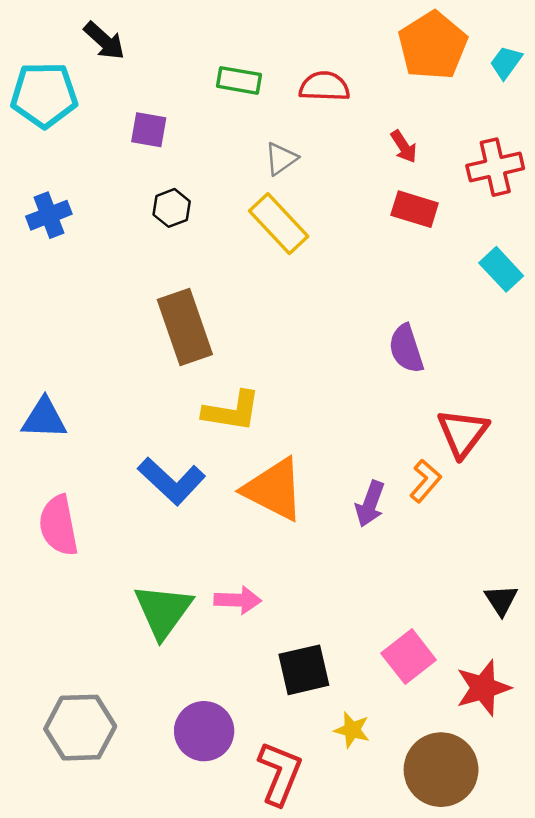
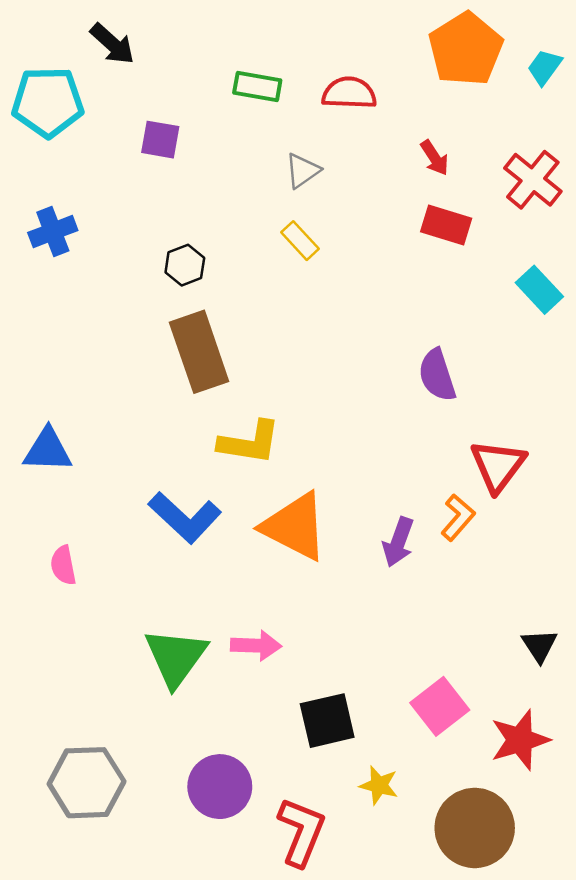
red cross: (495, 167) -> (533, 180), turned -38
black hexagon: (172, 208) -> (185, 265), moved
yellow rectangle: (279, 224) -> (300, 241), size x0.6
pink semicircle: (59, 525) -> (63, 565), size x0.6

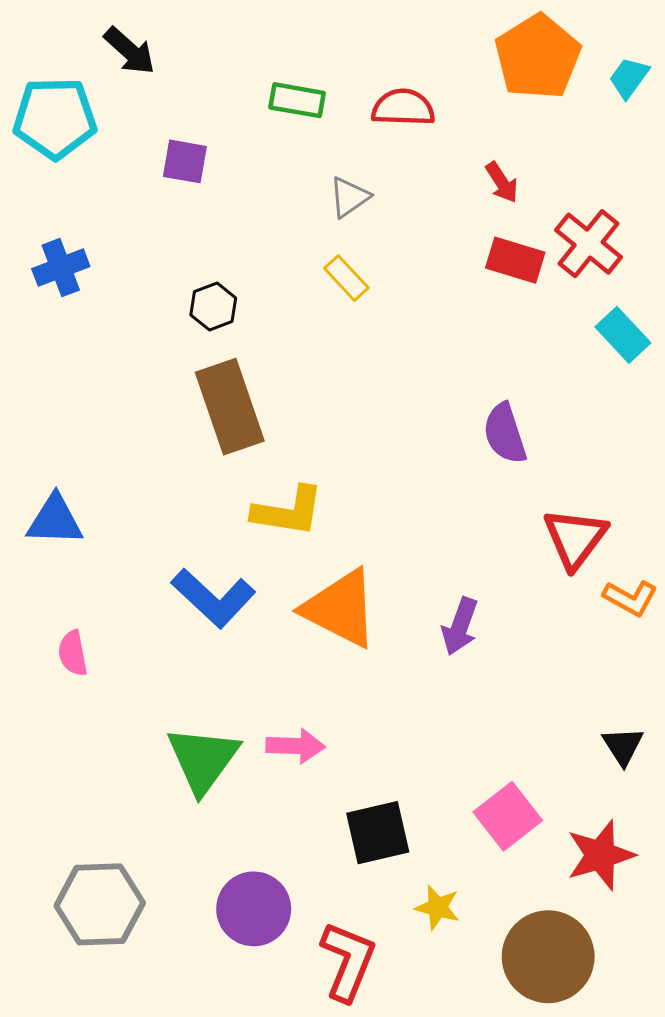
red cross: (533, 180) -> (589, 244), moved
orange L-shape: (458, 517) -> (630, 598), moved, turned 78

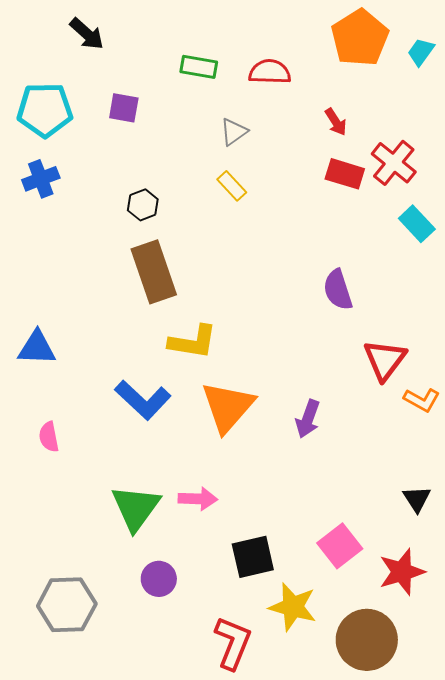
cyan pentagon: (55, 118) -> (45, 110), moved
orange triangle: (340, 608) -> (228, 407), turned 44
yellow star: (438, 907) -> (293, 607), size x1.6
purple circle: (254, 909) -> (159, 579), moved, size x0.7

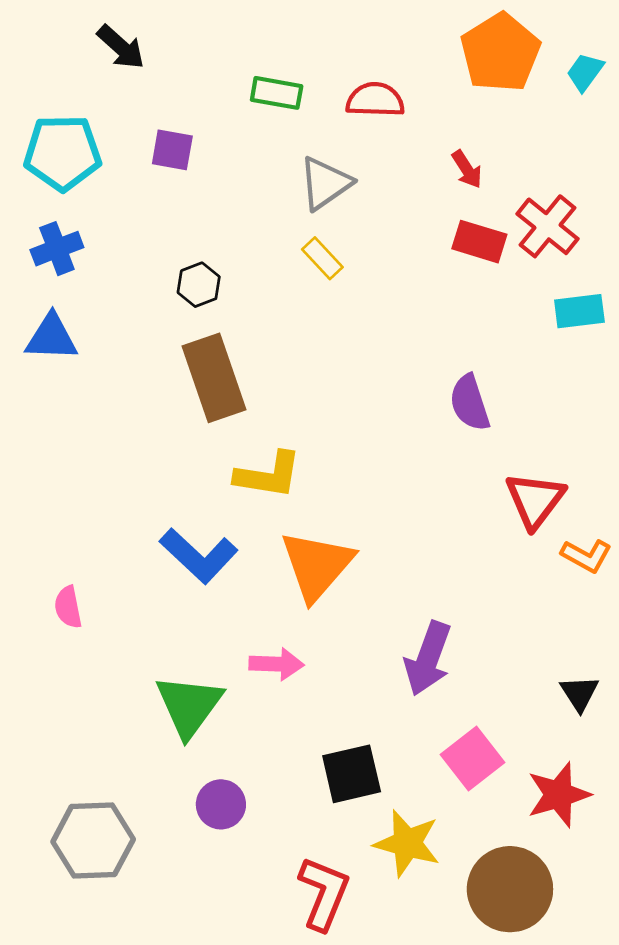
gray triangle: (234, 132) -> (325, 183), size x1.4
cyan rectangle: (417, 224) -> (579, 311), turned -54
blue triangle: (37, 348) -> (51, 337), moved
purple arrow: (308, 419) -> (428, 658), moved, size x1.4
pink arrow: (198, 499) -> (277, 664), moved

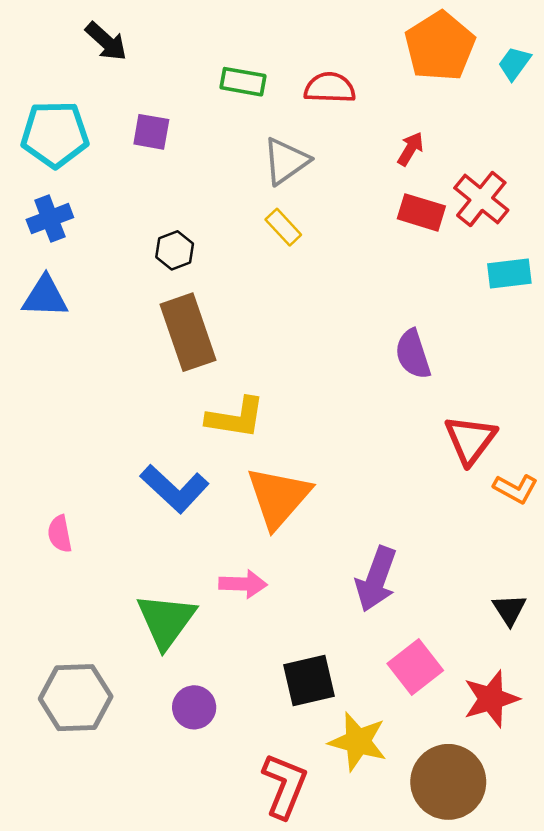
red arrow: (467, 169) -> (410, 149), turned -116
gray hexagon: (93, 841) -> (76, 698), moved

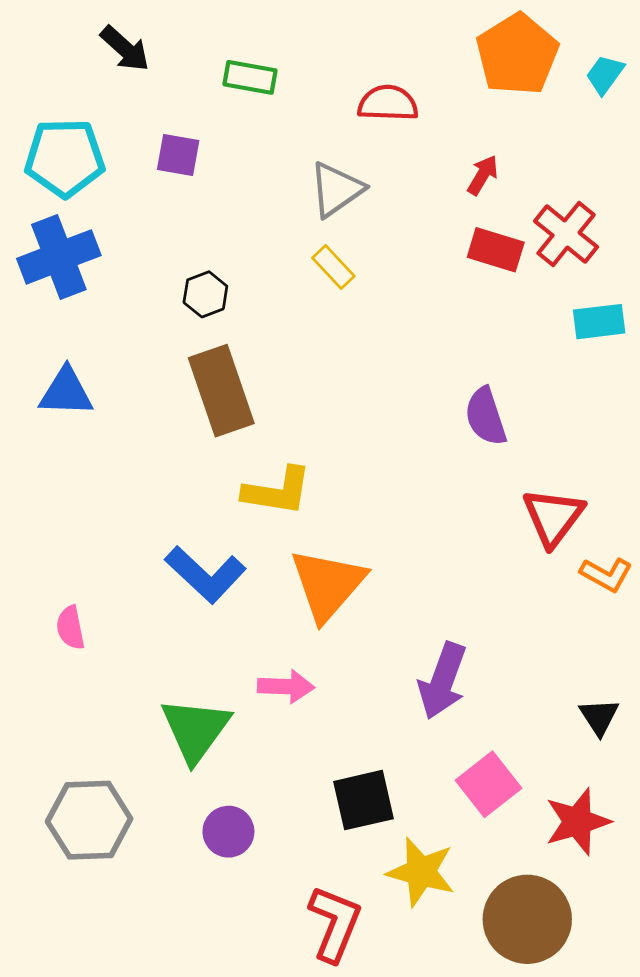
green rectangle: (243, 82) -> (250, 77), moved
blue cross: (50, 219) -> (59, 257), size x1.5
blue triangle: (45, 297) -> (66, 392), moved

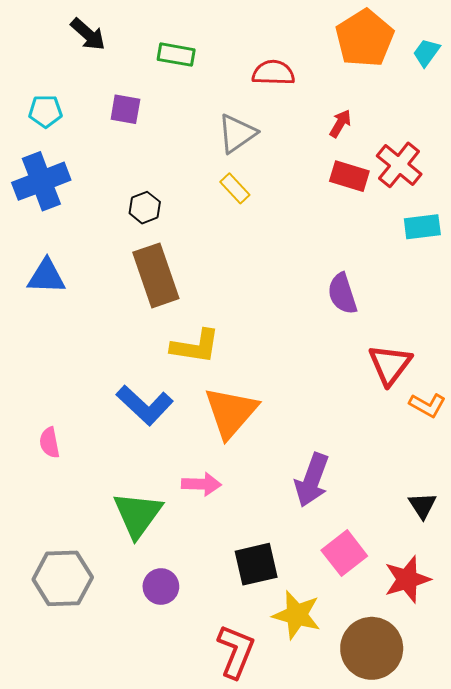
cyan pentagon: (65, 158) -> (45, 111), size x0.6

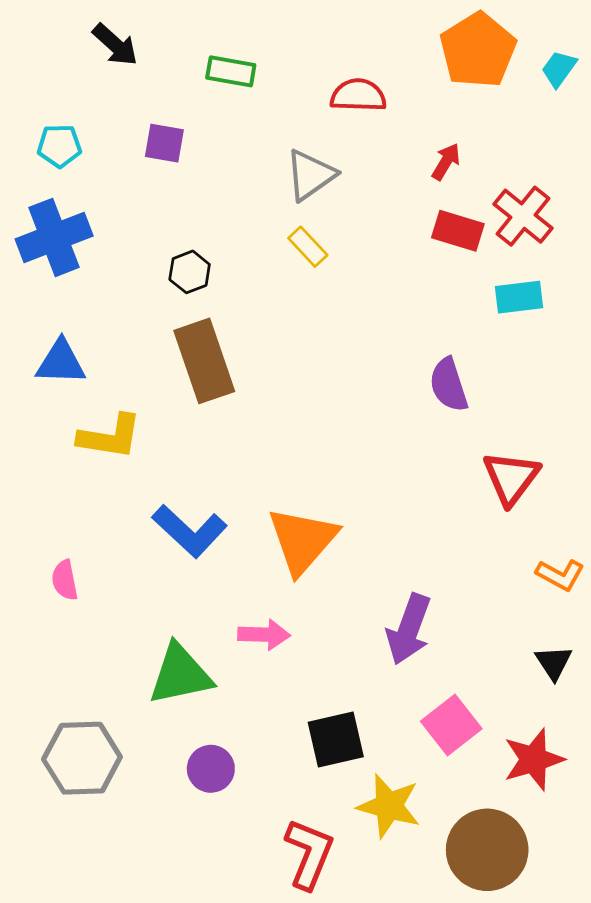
cyan rectangle: (422, 227) -> (519, 297), moved
yellow L-shape: (195, 346) -> (110, 437), moved
orange L-shape: (427, 405) -> (560, 575), moved
green triangle: (138, 515) -> (180, 674), turned 42

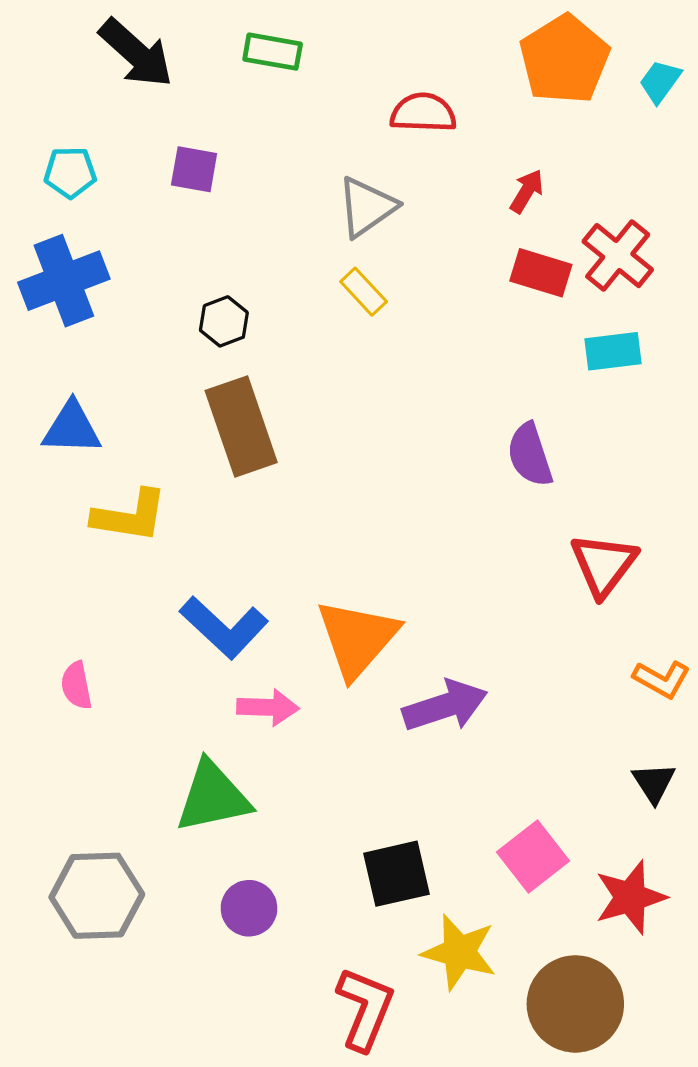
black arrow: (115, 45) -> (136, 53), size x1.4
green rectangle: (231, 71) -> (273, 52), moved
purple arrow: (409, 629) -> (445, 706), moved, turned -128
pink arrow: (264, 635) -> (268, 707), moved

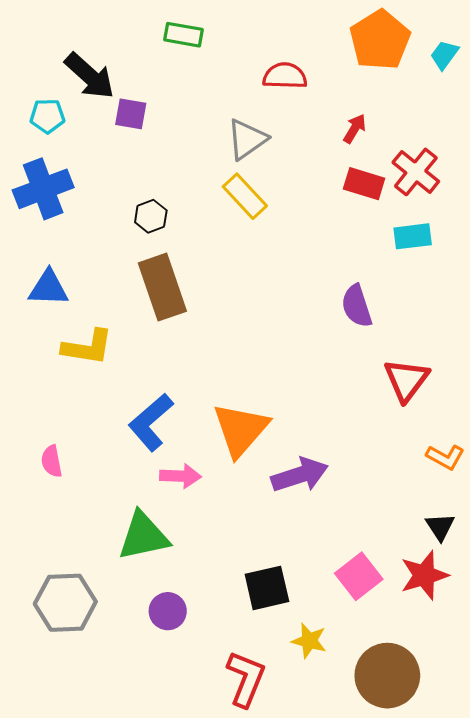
black arrow: (136, 53) -> (90, 76), moved
yellow rectangle: (364, 292) -> (245, 196), size x1.4
blue L-shape: (224, 627) -> (151, 422), turned 96
red star: (630, 897) -> (424, 575), moved
yellow star: (459, 952) -> (309, 641), size x0.7

